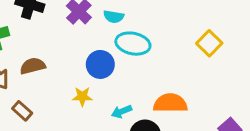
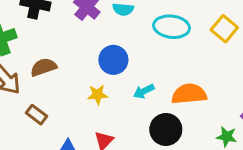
cyan ellipse: (133, 44) -> (172, 27), moved
cyan arrow: (122, 111) -> (144, 91), moved

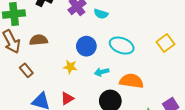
cyan ellipse: (172, 27) -> (122, 46), moved

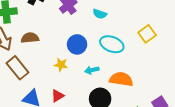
cyan semicircle: (101, 14) -> (100, 14), moved
yellow square: (165, 43) -> (147, 34), moved
brown rectangle: (26, 70) -> (18, 68), size x1.6

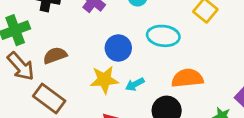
yellow star: (61, 65) -> (104, 80), size x1.5
cyan arrow: (92, 70) -> (135, 84), moved

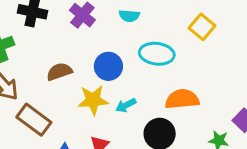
brown semicircle: (55, 55) -> (59, 72), moved

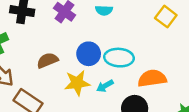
cyan ellipse: (157, 54) -> (119, 58), moved

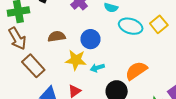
cyan ellipse: (119, 58) -> (131, 26), moved
orange semicircle: (152, 78) -> (136, 71), turned -40

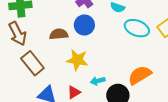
blue circle: (90, 39) -> (84, 25), moved
cyan arrow: (97, 68) -> (98, 81), moved

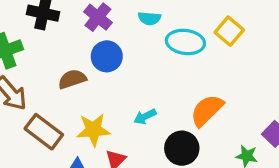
yellow star: (77, 60) -> (93, 130), moved
cyan arrow: (98, 81) -> (145, 117), moved

